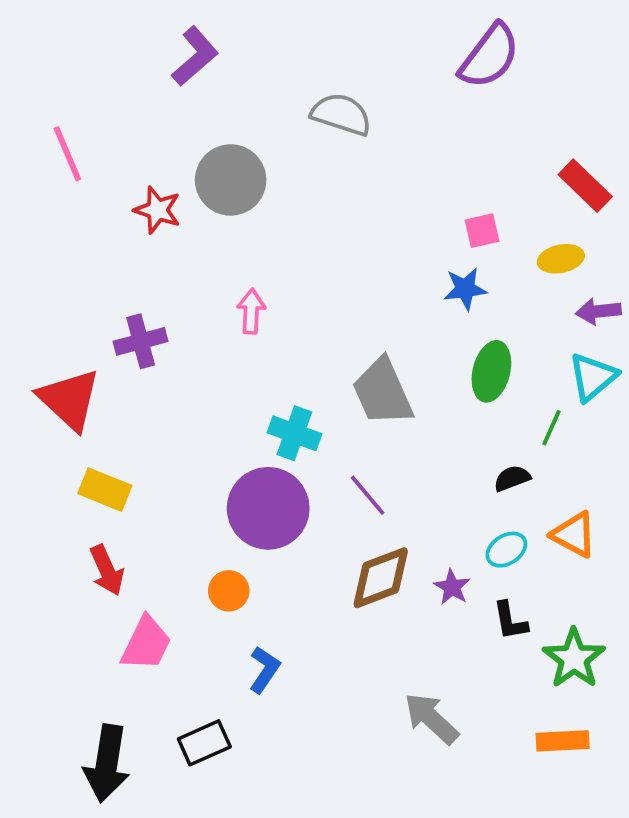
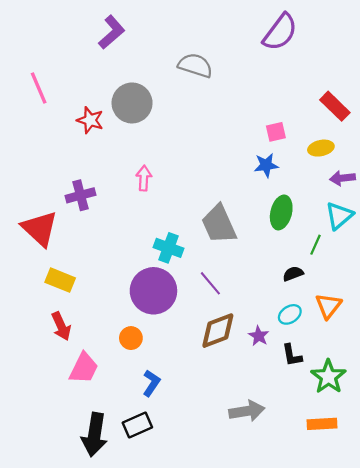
orange triangle: (574, 535) -> (328, 306), turned 40
gray arrow: (431, 718) -> (247, 411), turned 128
black rectangle: (204, 743) -> (137, 425), moved
black arrow: (107, 763) -> (94, 435), moved

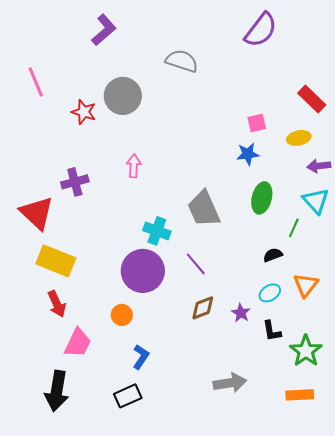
cyan triangle: (339, 216) -> (316, 201), turned -32
yellow rectangle: (60, 280) -> (56, 261), size x1.4
brown diamond: (218, 331) -> (203, 308), size x0.7
black arrow: (94, 435) -> (57, 391), moved

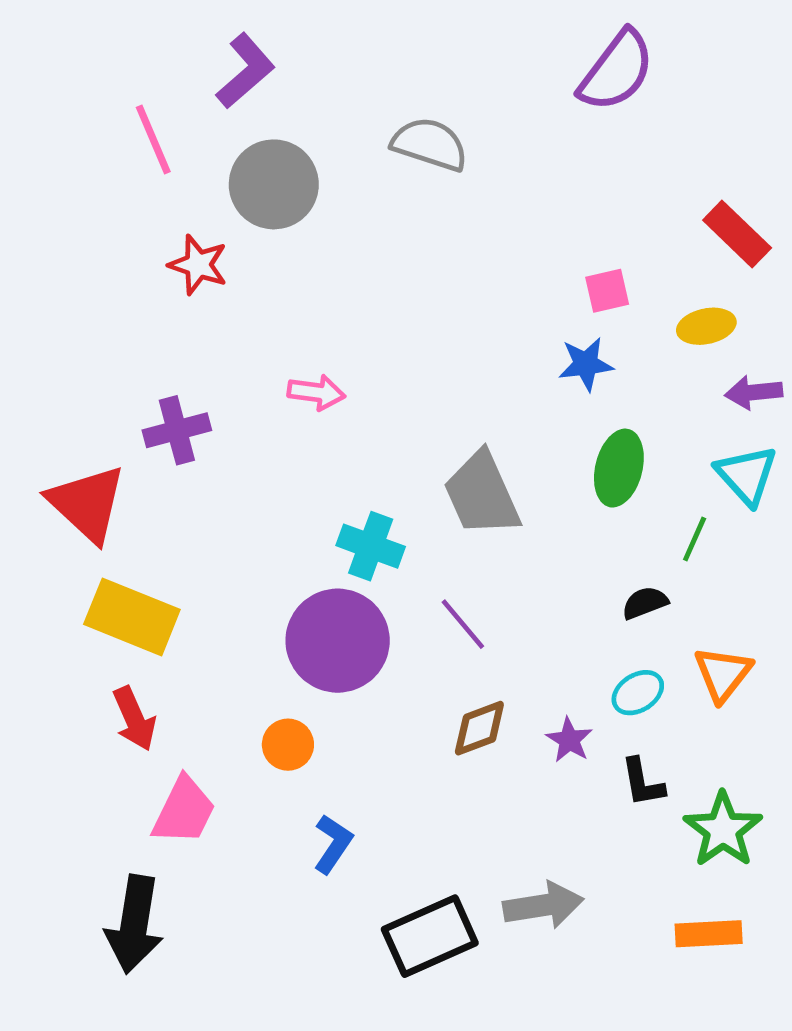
pink line: (36, 82) -> (153, 139), moved
gray circle: (123, 96) -> (274, 184), moved
pink arrow: (134, 166) -> (316, 392), turned 95
black rectangle: (128, 396) -> (430, 936), moved, size x1.4

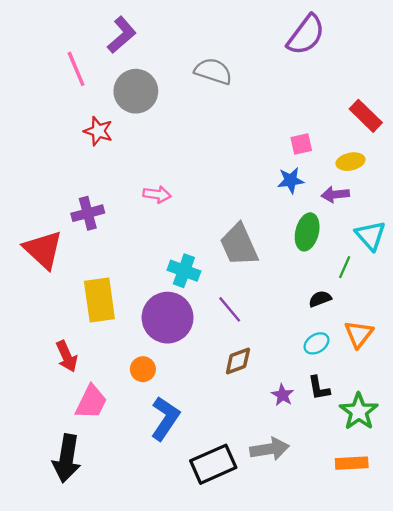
purple arrow: (754, 392) -> (335, 194), moved
yellow rectangle: (132, 617) -> (99, 300), moved, turned 60
purple star: (569, 740) -> (282, 395), moved
blue L-shape: (333, 844) -> (165, 418), size x1.5

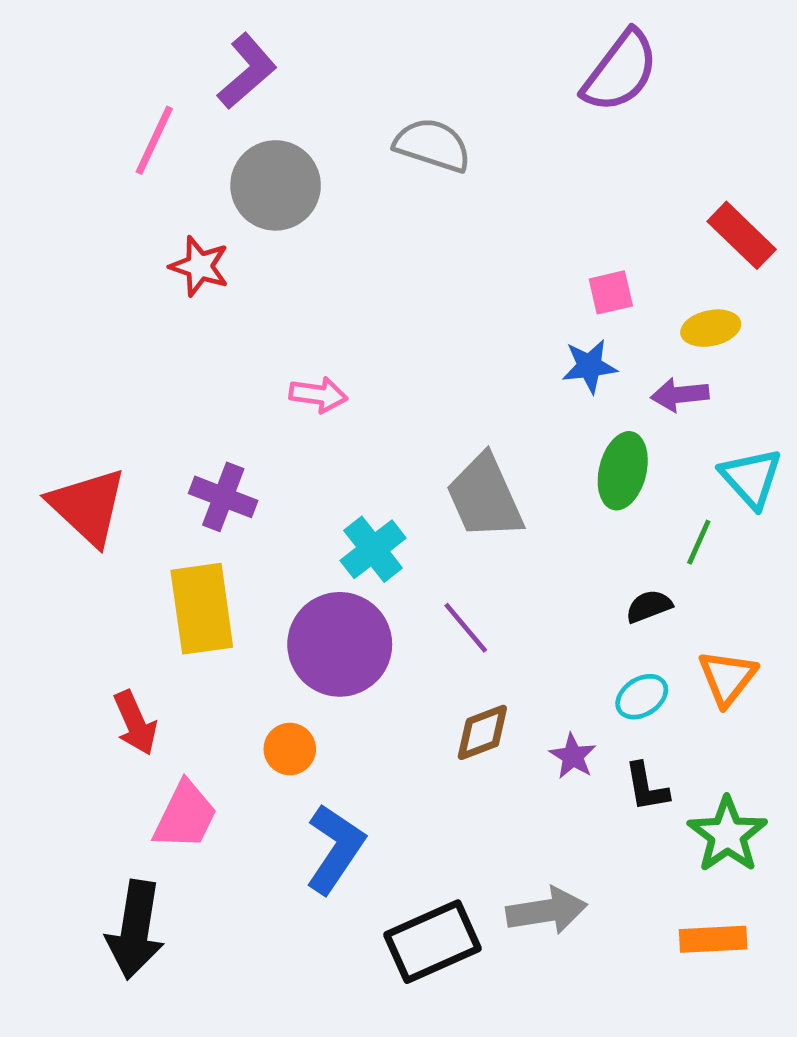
pink line: (76, 69) -> (154, 140), turned 48
purple cross: (88, 213) -> (223, 497), moved, turned 36
cyan cross: (184, 271) -> (373, 549), turned 32
purple star: (282, 395) -> (573, 756), moved

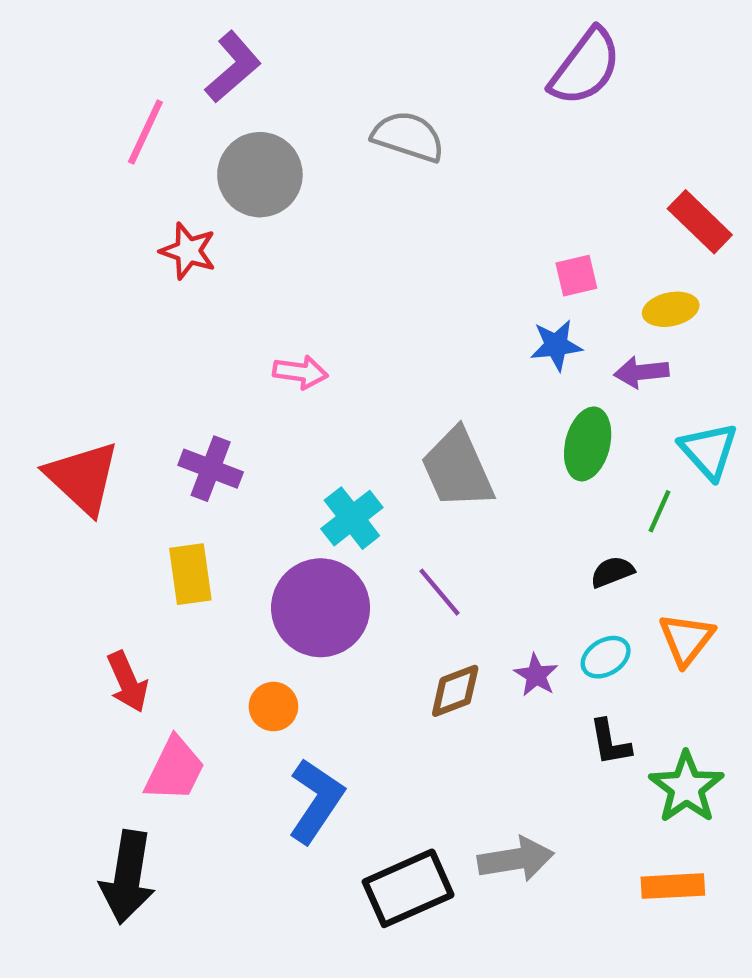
yellow rectangle: (202, 609) -> (190, 574), size x0.7
purple star: (573, 756) -> (536, 675), moved

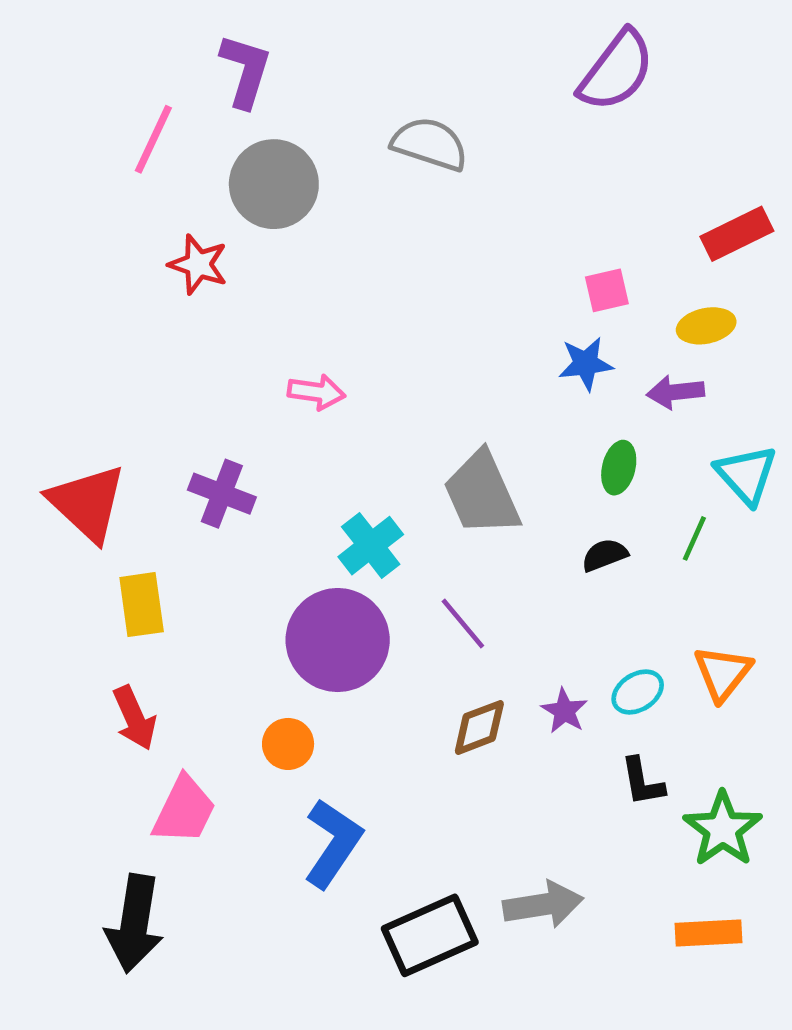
purple L-shape: (233, 67) -> (245, 71), turned -32
red rectangle: (700, 222) -> (737, 234), turned -70
green ellipse: (588, 444) -> (619, 468), size x0.7
black semicircle: (612, 572) -> (605, 555), moved
yellow rectangle: (190, 574) -> (142, 605), moved

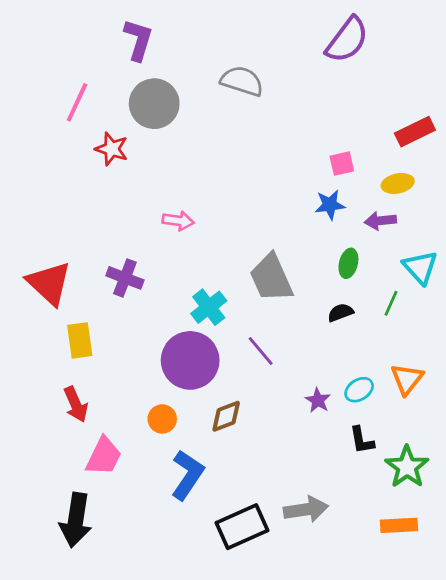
pink line: (153, 139) -> (77, 102), moved
brown diamond: (479, 727) -> (226, 416), moved

